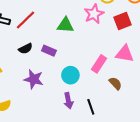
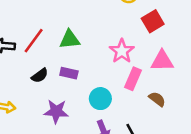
pink star: (94, 14) -> (122, 51), moved
green triangle: (65, 25) -> (70, 40), moved

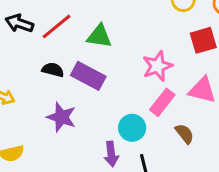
purple rectangle: (69, 73) -> (88, 76), size x1.5
black semicircle: (40, 76) -> (53, 70), turned -144
cyan circle: (100, 99) -> (132, 128), moved

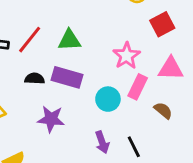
cyan circle: (132, 128) -> (108, 99), moved

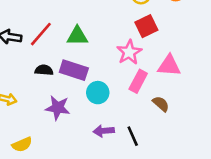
red square: (162, 24) -> (146, 26), moved
cyan circle: (108, 99) -> (98, 93), moved
purple arrow: (102, 142) -> (104, 131), turned 102

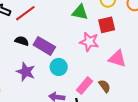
green triangle: (77, 36) -> (80, 12), moved
pink star: (129, 52) -> (89, 42), turned 30
pink rectangle: (138, 81) -> (84, 86), moved

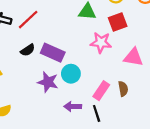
black semicircle: (22, 41) -> (28, 50), turned 136
purple star: (26, 72) -> (48, 82), moved
brown semicircle: (105, 86) -> (123, 89), turned 32

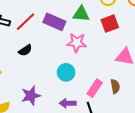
pink star: (101, 43) -> (77, 43), moved
purple rectangle: (53, 53) -> (54, 22), moved
purple star: (48, 82) -> (31, 96), moved, turned -30

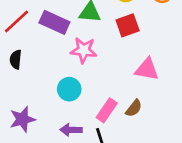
black semicircle: (25, 50) -> (16, 59), turned 128
brown semicircle: (115, 86) -> (134, 108), turned 48

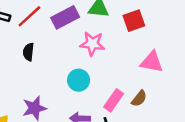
purple rectangle: (54, 22) -> (65, 17), turned -52

